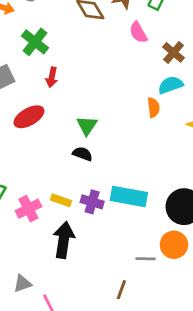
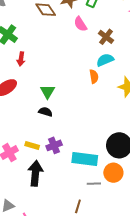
cyan rectangle: (129, 196) -> (85, 159), moved
purple cross: (92, 202) -> (54, 145), turned -35

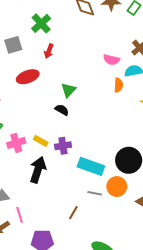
pink semicircle: (80, 24) -> (111, 60), moved, turned -56

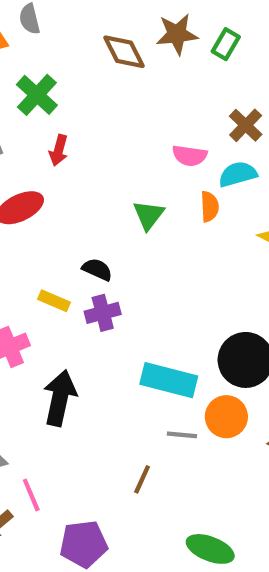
green triangle: (68, 90) -> (149, 215), moved
yellow rectangle: (41, 141) -> (54, 301), moved
purple cross: (63, 146) -> (103, 313), moved

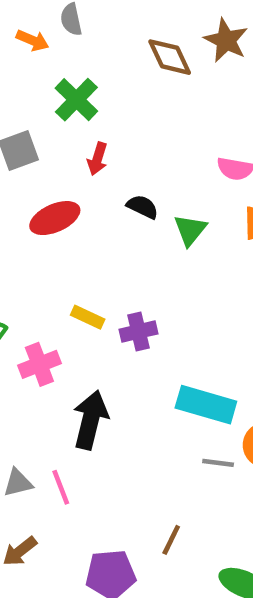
brown star: (177, 34) -> (226, 40), turned 30
black semicircle: (97, 269) -> (143, 207), moved
brown line: (142, 479) -> (171, 540), moved
pink line: (31, 495) -> (61, 487), moved

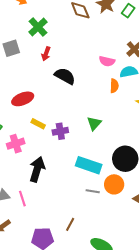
black semicircle: (143, 207) -> (65, 76), size x1.5
red ellipse: (55, 218) -> (23, 99), moved
green triangle: (190, 230) -> (94, 123), moved

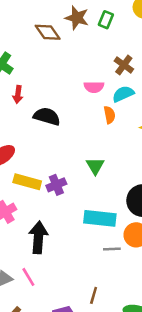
yellow rectangle: (38, 124) -> (27, 182), size x1.5

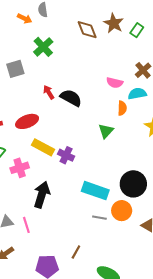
red arrow: (18, 94) -> (49, 92), moved, turned 128
green triangle: (95, 166) -> (106, 131), moved
purple cross: (56, 185) -> (66, 155), turned 35

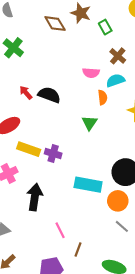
green rectangle: (137, 30) -> (105, 27), moved, turned -56
gray line: (99, 218) -> (122, 226), moved, turned 40
pink line: (26, 225) -> (60, 230), moved

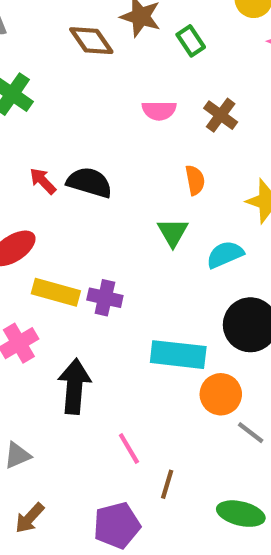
brown cross: (118, 56) -> (221, 115), moved
pink semicircle: (91, 73) -> (159, 110), moved
cyan semicircle: (115, 80) -> (225, 254), moved
orange circle: (118, 201) -> (221, 394), moved

